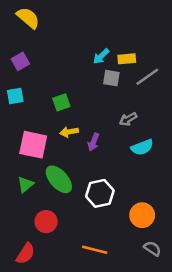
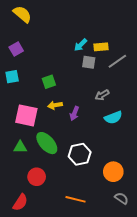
green triangle: (26, 184) -> (20, 147), turned 40

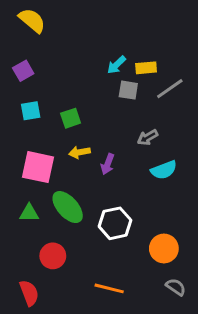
cyan square: (12, 77) -> (31, 111), moved
red semicircle: (20, 202) -> (29, 293), turned -54

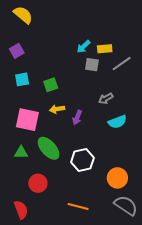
gray semicircle: (176, 287) -> (126, 205), size x1.6

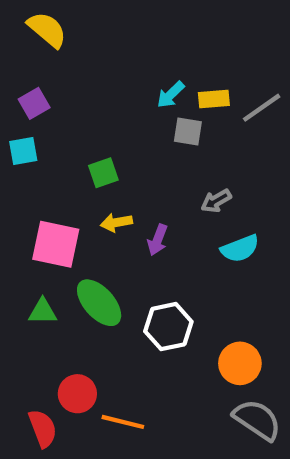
gray line: (122, 64) -> (262, 108), moved
cyan square: (22, 79) -> (23, 151), moved
red circle: (38, 183) -> (77, 394), moved
orange line: (78, 207) -> (123, 422), moved

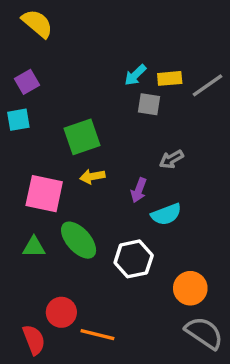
green square: (103, 173) -> (82, 137), size x1.5
purple arrow: (158, 240) -> (139, 190), moved
cyan semicircle: (240, 249) -> (166, 214), moved

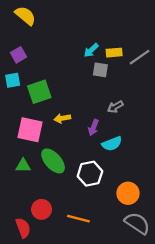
green square: (82, 137) -> (39, 92), moved
orange line: (97, 335) -> (78, 219), moved

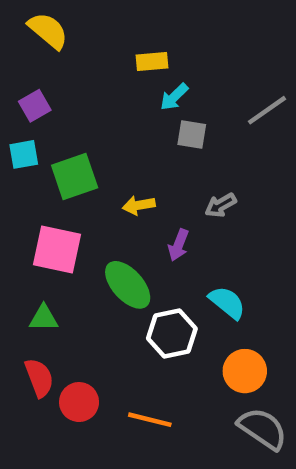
yellow rectangle: (114, 53) -> (152, 62), moved
yellow arrow: (62, 118) -> (139, 205), moved
cyan semicircle: (112, 144) -> (227, 303), moved, turned -120
green ellipse: (53, 161) -> (128, 285), moved
red semicircle: (23, 228) -> (39, 378), moved

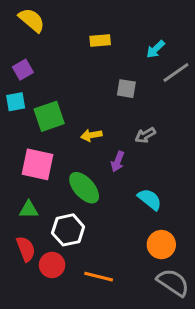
cyan arrow: (174, 97) -> (156, 49), moved
white hexagon: (172, 333) -> (68, 230), moved

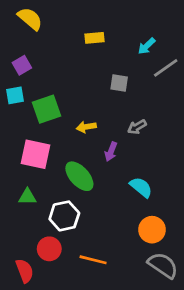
red semicircle: (26, 249) -> (25, 271), moved

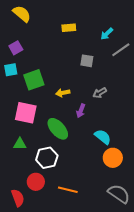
orange circle: (152, 230) -> (113, 158), moved

